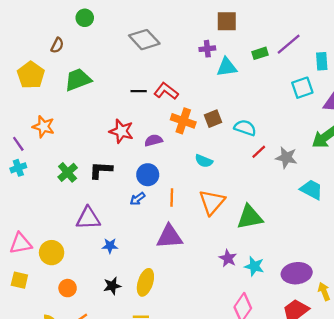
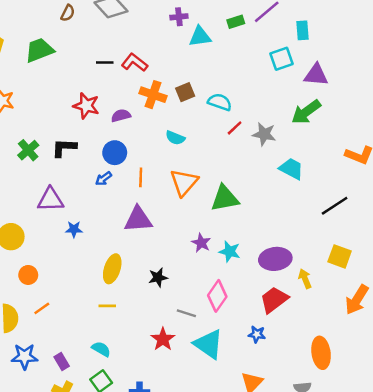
brown semicircle: (57, 45) -> (68, 13), moved
black star: (112, 286) -> (158, 277), moved

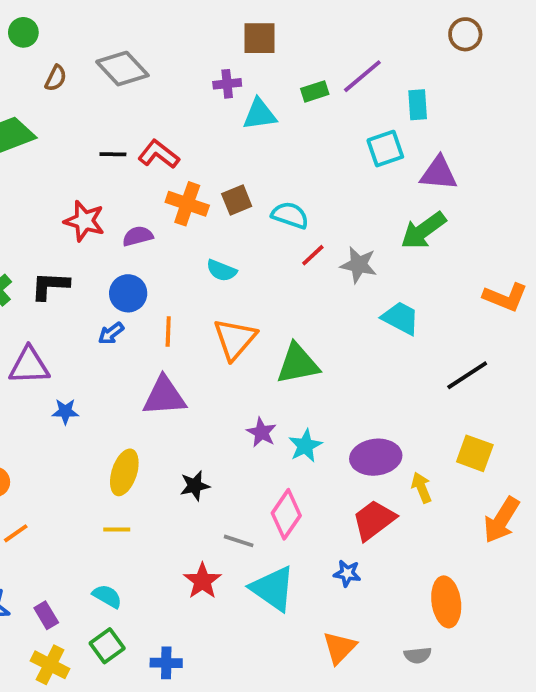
cyan star: (230, 251) -> (305, 446), turned 30

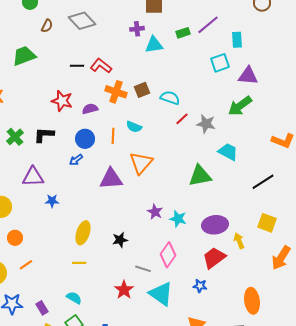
orange line: (168, 331) -> (113, 136), moved
green triangle: (298, 364) -> (200, 176), moved
purple triangle: (164, 396) -> (111, 179), moved
cyan star: (305, 446) -> (178, 219), turned -30

